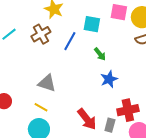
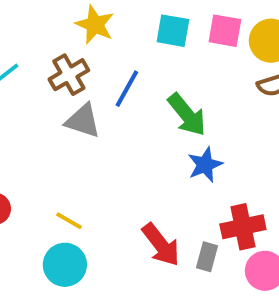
cyan square: (92, 24) -> (173, 31), moved
green arrow: (100, 54) -> (187, 115), size x1.6
gray triangle: (47, 83) -> (83, 121), moved

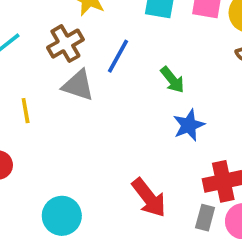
green arrow: (187, 115) -> (172, 80), size x0.7
yellow line: (69, 221) -> (26, 111), moved, turned 50
gray rectangle: (207, 257) -> (205, 218), moved

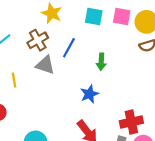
green arrow: (172, 80) -> (101, 62), turned 42
blue star: (189, 125) -> (89, 94), moved

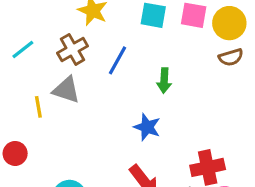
gray triangle: (45, 65) -> (66, 90), moved
blue star: (89, 94) -> (147, 127), turned -30

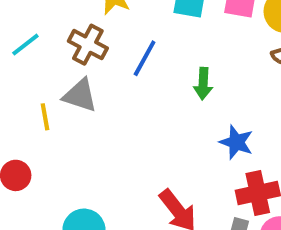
brown cross: (73, 49) -> (88, 45), turned -32
blue star: (147, 127) -> (236, 142), moved

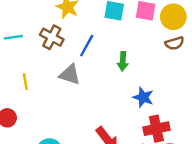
cyan line: (25, 45) -> (13, 37), turned 30
gray triangle: (80, 95) -> (70, 75), moved

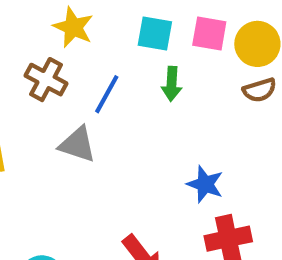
green arrow: (123, 61) -> (172, 84), moved

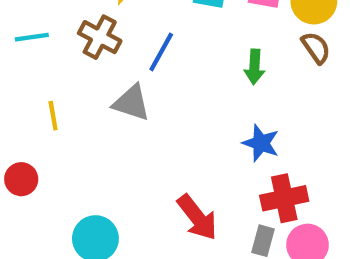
green arrow: (172, 84) -> (254, 67), moved
brown semicircle: (260, 90) -> (316, 48), turned -108

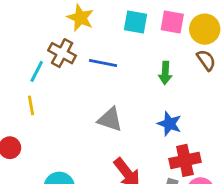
cyan line: (32, 37) -> (37, 71), moved, turned -55
blue line: (161, 52) -> (103, 63), turned 72
gray triangle: (131, 103) -> (110, 119), moved

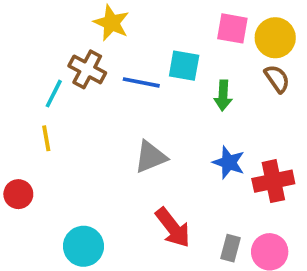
cyan square: (136, 22) -> (184, 66), moved
gray triangle: (110, 119) -> (151, 157), turned -40
red cross: (185, 160) -> (273, 181), moved

